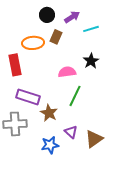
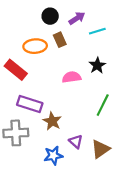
brown rectangle: (56, 37) -> (60, 40), turned -48
red rectangle: (15, 65) -> (16, 70), turned -40
green line: (75, 96) -> (103, 105), moved

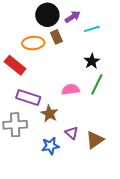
black circle: (50, 16) -> (47, 15), size x1.5
pink semicircle: (72, 77) -> (71, 89), moved
green line: (103, 105) -> (97, 84), moved

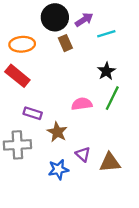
orange ellipse: (33, 43) -> (22, 44), moved
purple rectangle: (28, 97) -> (33, 113), size x0.7
brown triangle: (95, 140) -> (110, 162), turned 30

